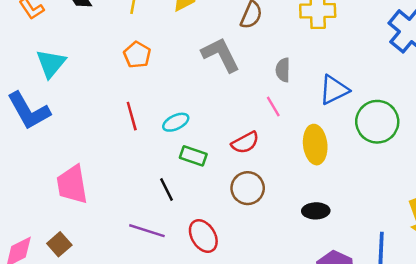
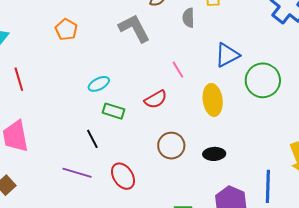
gray semicircle: (283, 70) -> (188, 18), moved
red line: (132, 116) -> (19, 79), moved
brown circle: (248, 188) -> (171, 146), moved

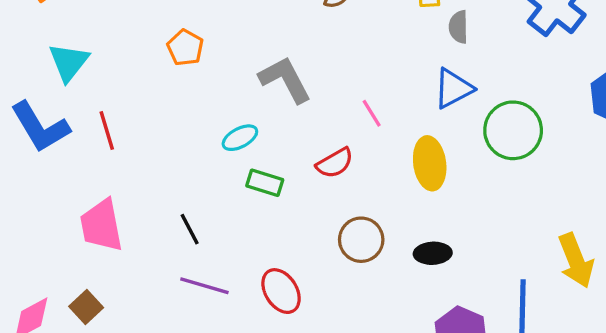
gray semicircle: (188, 18) -> (458, 27), moved
gray L-shape: (134, 28) -> (285, 80), moved
black line: (92, 139) -> (190, 229), moved

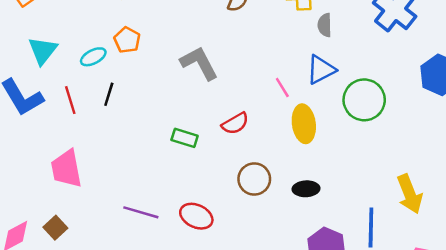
pink line: (372, 113) -> (282, 88), moved
cyan ellipse: (240, 138) -> (93, 57), moved
black line: (190, 229) -> (109, 94), moved, turned 45
red ellipse: (281, 291) -> (196, 216), turned -32

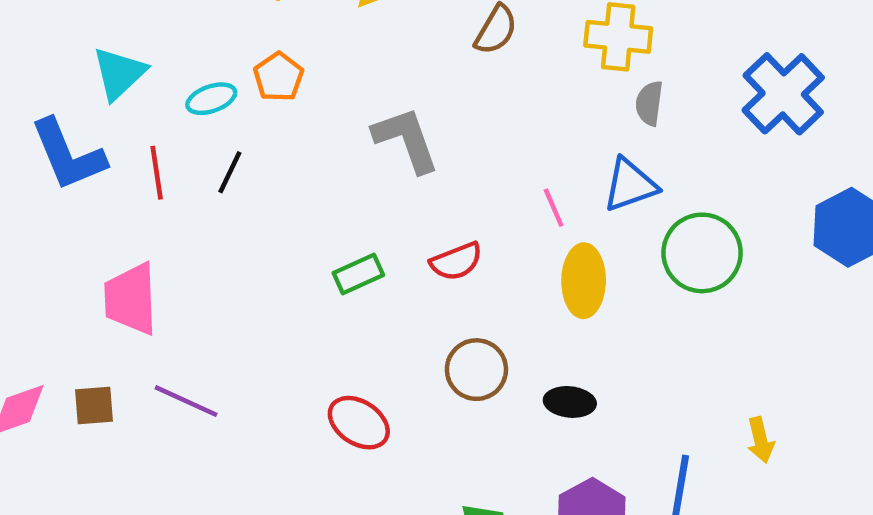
green rectangle: (185, 138) -> (358, 274), turned -50
yellow arrow: (410, 194) -> (761, 440), size x0.6
purple line: (141, 212) -> (186, 401), moved
brown square: (55, 228) -> (94, 405), turned 30

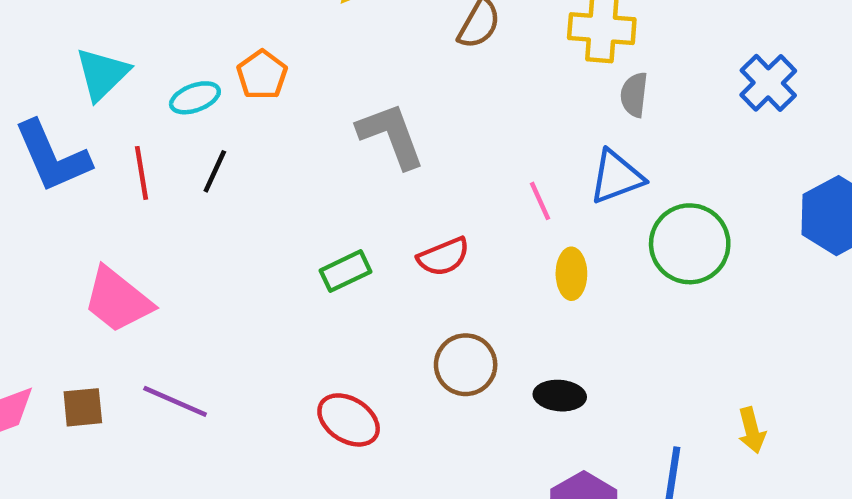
blue cross: (783, 94) -> (768, 83), size x0.7
yellow ellipse: (584, 281) -> (571, 274), size x0.7
pink trapezoid: (131, 299) -> (118, 300), turned -48

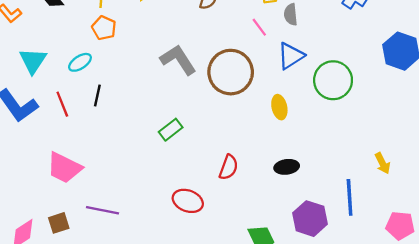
orange pentagon: (262, 75) -> (104, 28), moved
pink line: (540, 201) -> (259, 27), moved
red semicircle: (443, 257) -> (229, 167), moved, turned -35
brown circle: (466, 365) -> (231, 72), moved, size x1.5

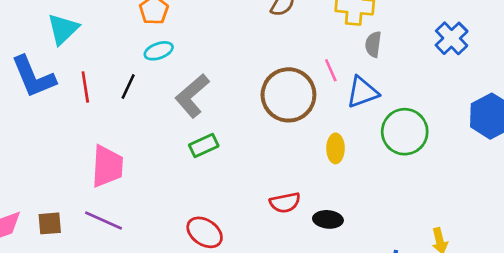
pink line: (259, 27) -> (331, 70), moved
gray L-shape: (178, 60) -> (192, 96), moved, turned -111
cyan ellipse: (80, 62) -> (159, 51), moved
red semicircle: (229, 167) -> (285, 203), moved, turned 45
pink trapezoid: (64, 168) -> (107, 166), moved, turned -126

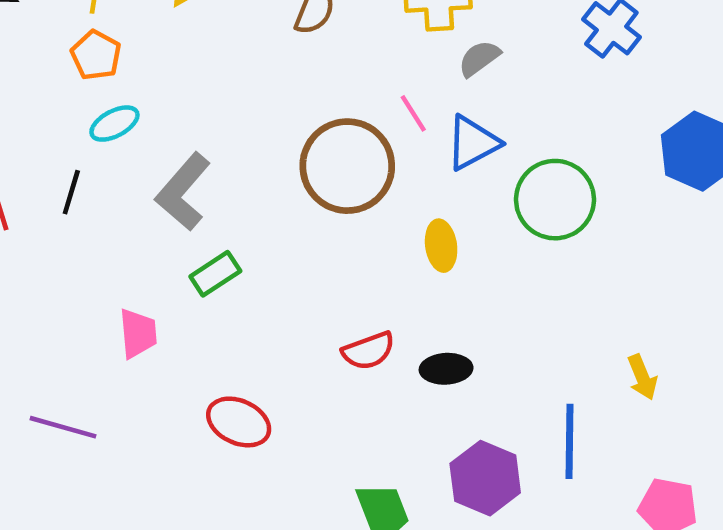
gray semicircle: (373, 44) -> (479, 58), turned 55
pink trapezoid: (107, 166) -> (138, 333), moved, size x0.7

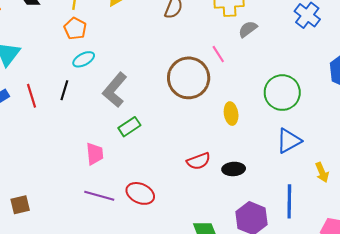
blue triangle: (473, 143) -> (289, 141), moved
purple line: (63, 427) -> (99, 196), moved

